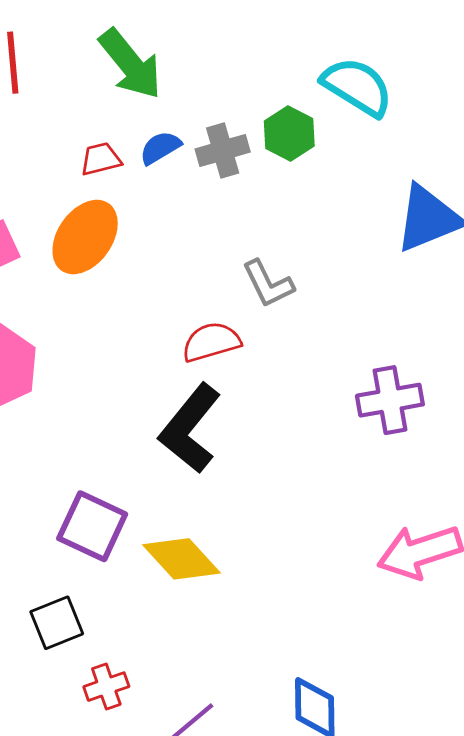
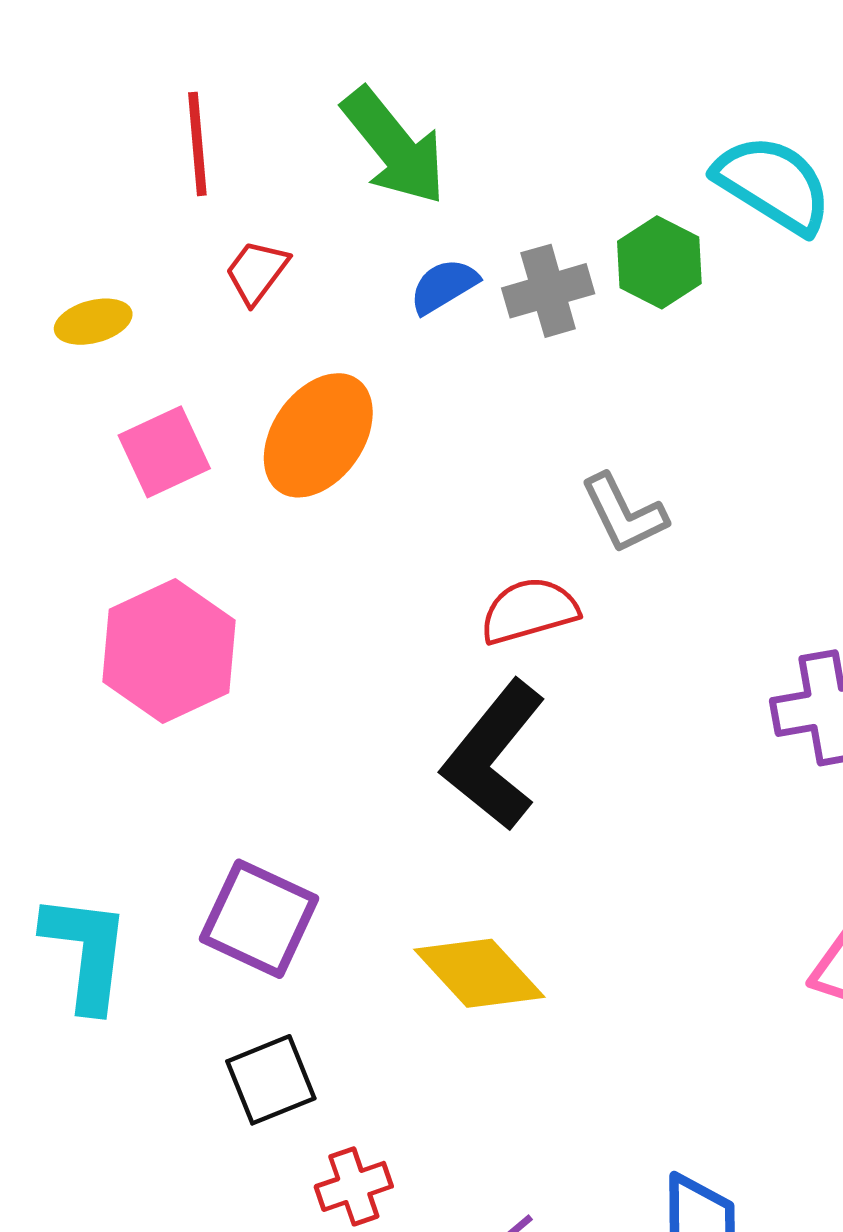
red trapezoid: (101, 159) -> (257, 272), moved, turned -39
purple square: (92, 526) -> (259, 919), moved

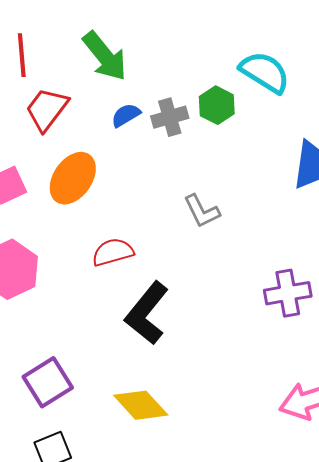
red trapezoid: (257, 272) -> (47, 109), size x1.6
red semicircle: (529, 611) -> (113, 252), moved
purple square: (259, 919) -> (48, 382), turned 33

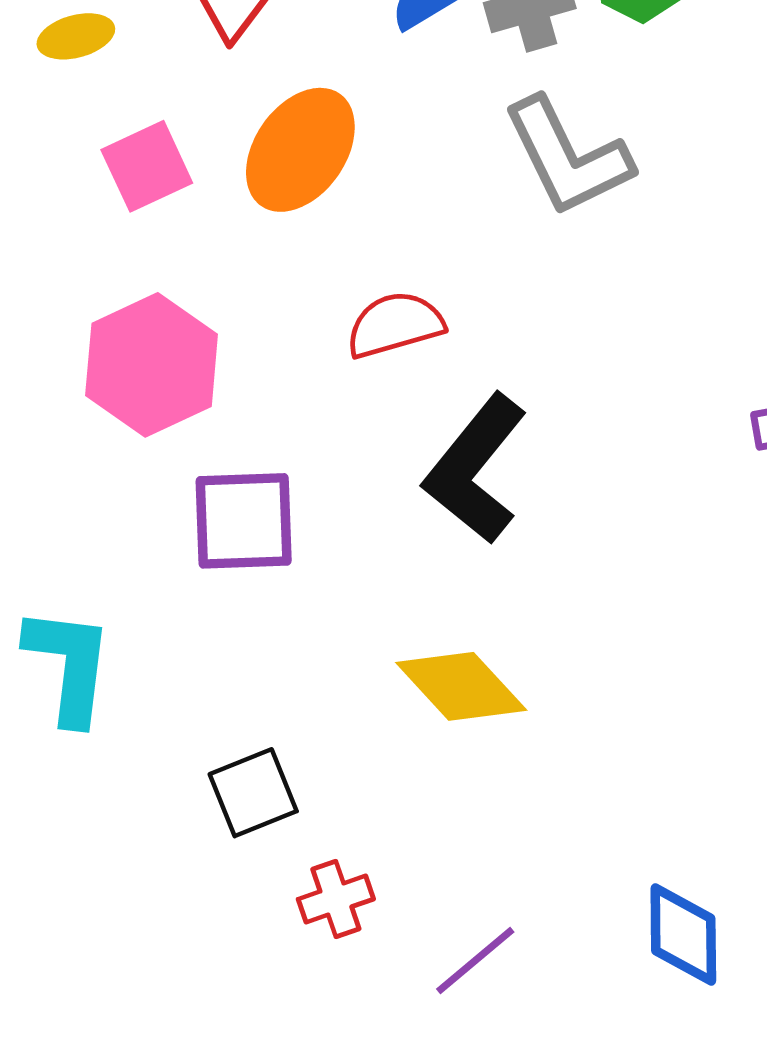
gray L-shape: (202, 211) -> (567, 157), moved, size x1.5
purple square: (48, 382) -> (244, 521), moved, turned 30

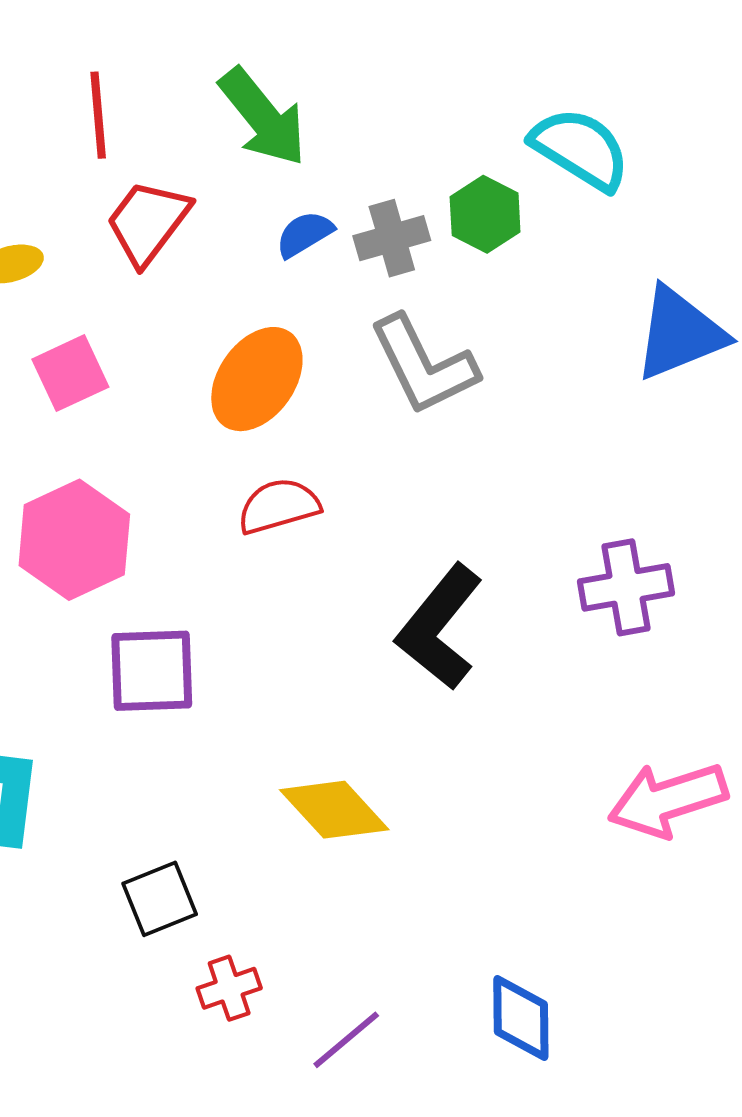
orange ellipse: (300, 150) -> (257, 379), moved
black L-shape: (475, 469) -> (439, 627), moved

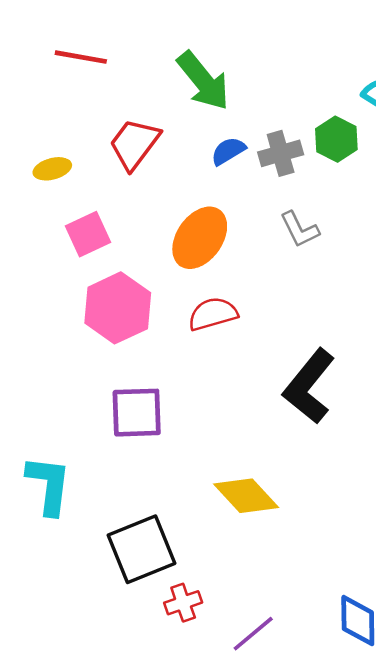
red line: (98, 115) -> (81, 57), moved, turned -75
gray L-shape: (424, 365) -> (300, 229), size x0.6
pink hexagon: (74, 540) -> (118, 308), moved
black square: (160, 899) -> (141, 549), size x1.5

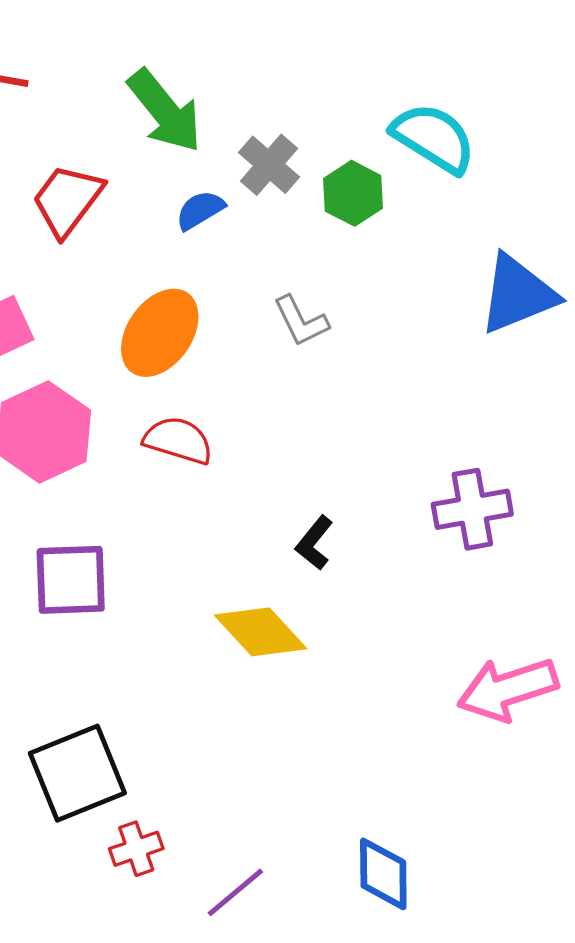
gray cross: (281, 153) -> (269, 165), moved, turned -33
red semicircle: (213, 314) -> (178, 440), turned 33
black L-shape: (309, 386) -> (314, 543), size x0.5
yellow diamond: (246, 496) -> (261, 632), moved

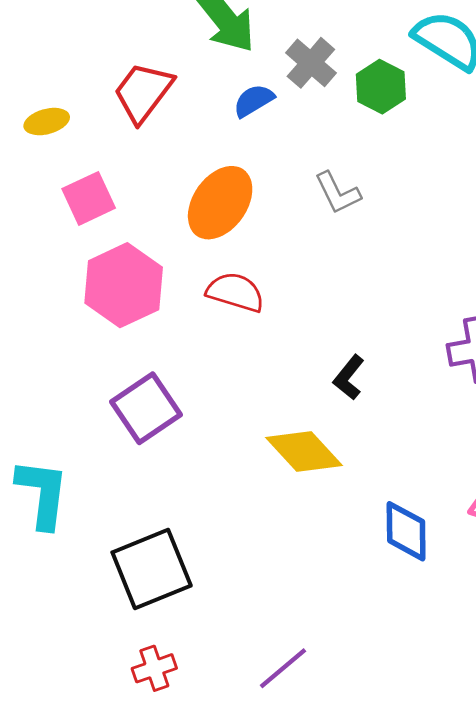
purple square: (71, 580) -> (146, 408), turned -32
red cross: (136, 849) -> (154, 668), moved
blue diamond: (383, 874) -> (406, 531), moved

